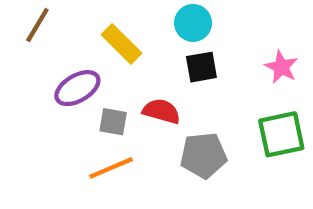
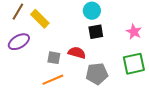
yellow rectangle: (122, 44) -> (40, 19), moved
purple ellipse: (77, 88) -> (19, 42), moved

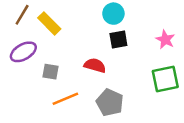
gray square: (54, 58) -> (50, 72), moved
gray pentagon: (97, 74) -> (110, 102), moved, turned 30

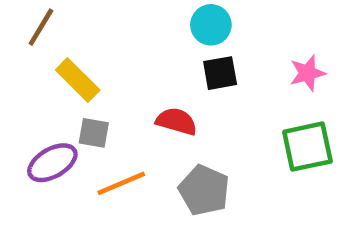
yellow rectangle: (49, 23) -> (78, 80), moved
pink star: (165, 40) -> (307, 73), turned 30
purple ellipse: (23, 52) -> (52, 163), moved

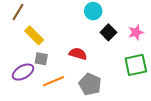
black square: (220, 73) -> (108, 32), moved, turned -35

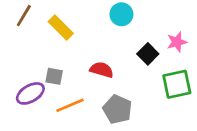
black square: (108, 32) -> (148, 54), moved
yellow rectangle: (34, 35) -> (61, 27), moved

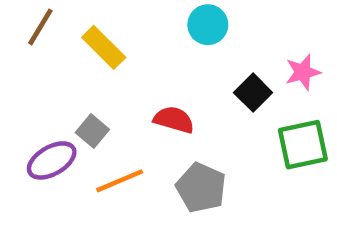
gray square: (54, 76) -> (92, 131), turned 30

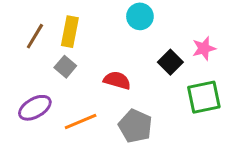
brown line: (40, 27) -> (35, 36), moved
yellow rectangle: (104, 47) -> (70, 32), turned 56
gray square: (92, 131) -> (65, 67), moved

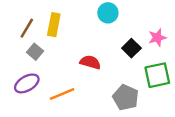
gray square: (65, 67) -> (35, 52), moved
gray pentagon: (135, 126) -> (126, 98), moved

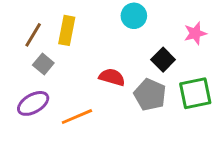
pink star: (157, 38) -> (195, 33), moved
gray pentagon: (126, 98) -> (150, 95), moved

